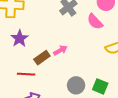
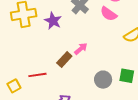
purple star: (20, 38) -> (53, 21), moved
red line: (26, 74) -> (37, 75), moved

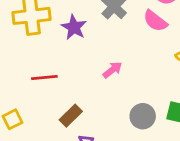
brown rectangle: (64, 59) -> (71, 116), moved
red line: (37, 75) -> (44, 78), moved

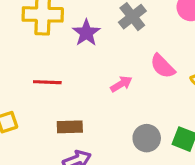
pink semicircle: (155, 21) -> (163, 66), moved
brown rectangle: (71, 116) -> (70, 127), turned 35

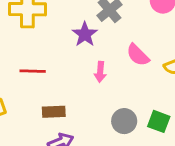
purple star: (86, 33) -> (85, 34), moved
pink arrow: (121, 84) -> (100, 72), turned 126

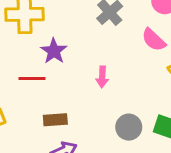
purple star: (85, 34) -> (54, 51), moved
pink semicircle: (138, 55) -> (154, 40), moved

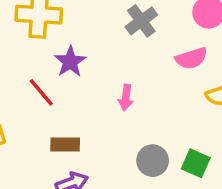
pink semicircle: (154, 40) -> (191, 58), turned -65
red line: (32, 78) -> (41, 92), turned 45

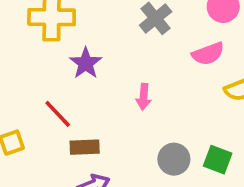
red line: (41, 92) -> (58, 114), moved

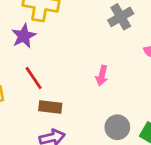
purple star: (86, 63) -> (24, 36), moved

